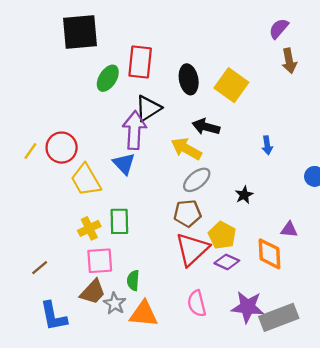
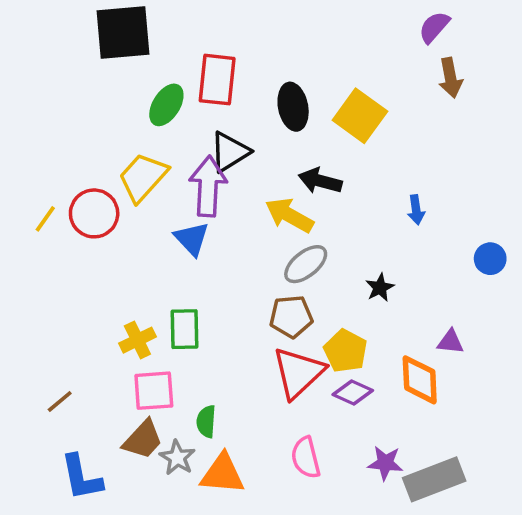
yellow trapezoid: (86, 180) -> (143, 177), moved, turned 72
purple star: (248, 307) -> (385, 463), size x0.7

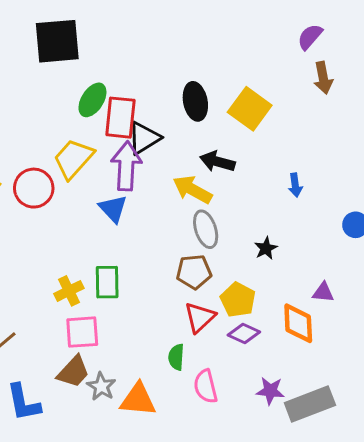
red rectangle: (217, 80) -> (120, 118), moved
gray ellipse: (306, 264) -> (206, 229), turned -69
red triangle: (298, 373) -> (200, 317), size x0.7
green semicircle: (206, 421) -> (176, 357), moved

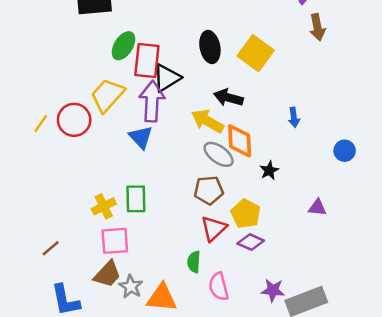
gray ellipse: (206, 229) -> (219, 154), turned -36
orange diamond: (298, 323) -> (240, 141), moved

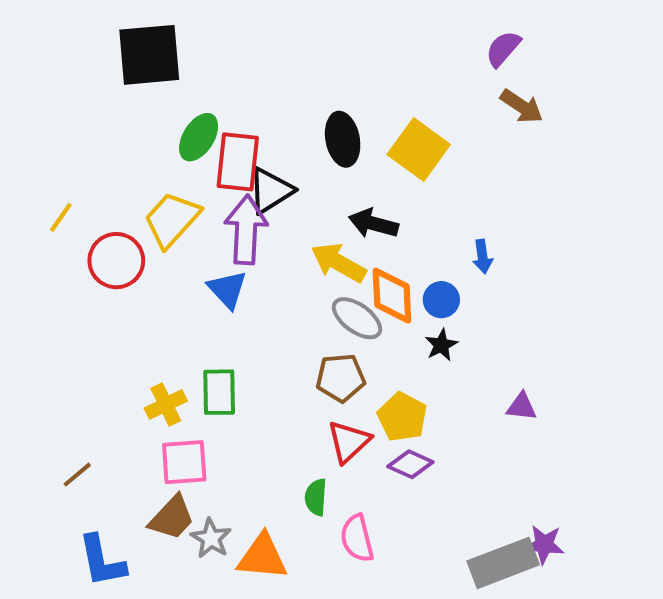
brown arrow: (317, 27) -> (522, 106), turned -45
yellow line: (41, 124) -> (61, 217), moved
blue circle: (345, 151) -> (441, 300), moved
purple star: (273, 290) -> (544, 544), moved

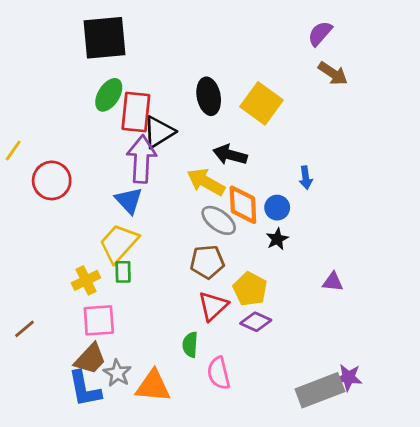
black square: (149, 55) -> (104, 38), moved
yellow trapezoid: (172, 219) -> (119, 243), moved
green rectangle: (219, 392) -> (123, 272), size x0.7
blue L-shape: (102, 561) -> (85, 389), moved

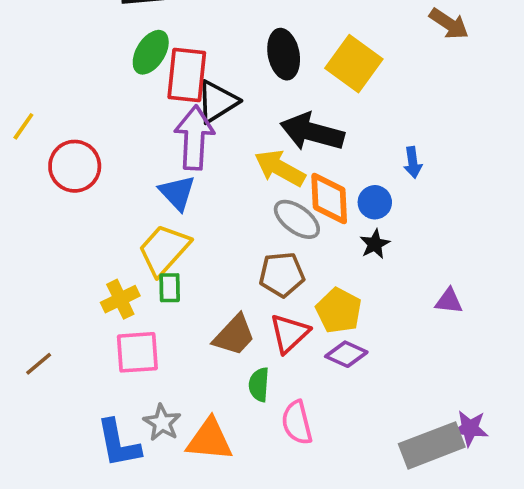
black arrow: (230, 155) -> (312, 132), size x1.4
brown trapezoid: (90, 359) -> (234, 335), moved

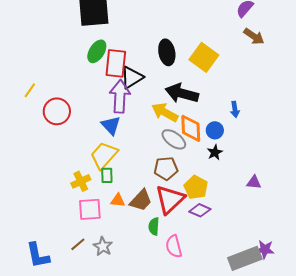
red triangle: (289, 333) -> (170, 199), size x1.4
brown line: (39, 364) -> (78, 244), moved
orange triangle: (210, 440) -> (118, 200), moved, size x0.6
blue L-shape: (118, 444) -> (38, 255), moved

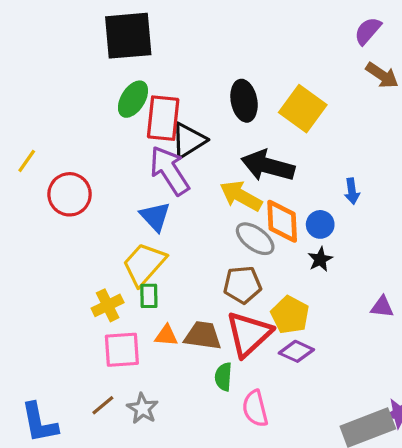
purple arrow: (120, 96) -> (169, 171), turned -36
brown trapezoid: (141, 200) -> (203, 335), turned -125

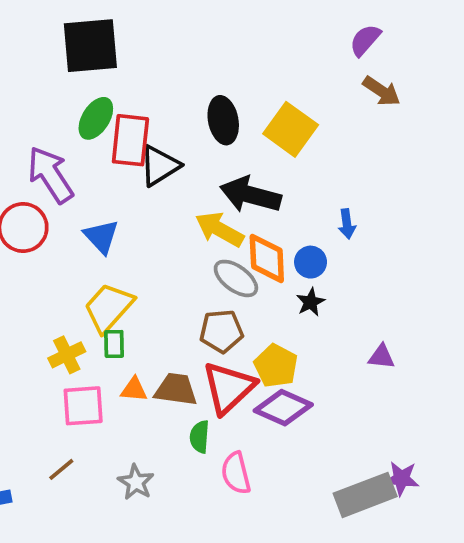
purple arrow: (169, 171) -> (50, 175), moved
blue triangle: (155, 217) -> (101, 237), moved
purple diamond: (296, 351) -> (283, 408), size x1.4
gray star: (142, 408) -> (136, 482), moved

